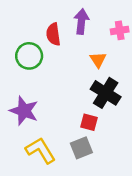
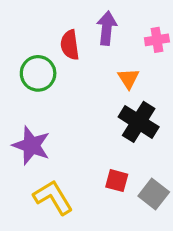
red square: (89, 122) -> (117, 181), moved
gray square: (81, 148) -> (154, 194), moved, turned -30

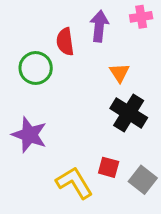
pink cross: (157, 40) -> (141, 17), moved
yellow L-shape: (53, 197) -> (74, 183), moved

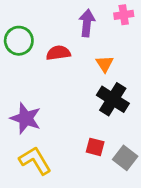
red semicircle: (65, 42) -> (58, 53), moved, turned 90
green circle: (36, 68) -> (19, 41), moved
yellow L-shape: (74, 183) -> (35, 161), moved

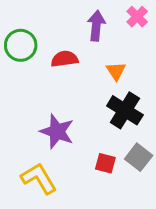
pink cross: (124, 15) -> (137, 17), turned -36
purple star: (26, 118) -> (57, 132), moved
gray square: (125, 158) -> (139, 157), moved

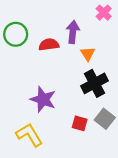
purple arrow: (96, 26) -> (73, 32), moved
black cross: (125, 110) -> (95, 83), turned 30

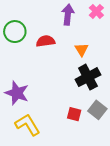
purple arrow: (73, 32) -> (68, 15), moved
purple star: (43, 99) -> (17, 93), moved

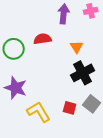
pink cross: (96, 11) -> (91, 11), turned 32
green circle: (15, 32) -> (14, 49), moved
yellow L-shape: (28, 125) -> (39, 112), moved

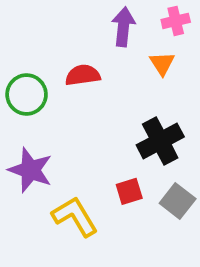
orange triangle: (77, 47) -> (162, 64), moved
red square: (70, 108) -> (129, 191), moved, turned -32

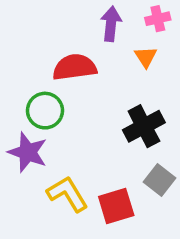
red semicircle: (83, 75) -> (75, 67), size x1.4
green circle: (27, 94) -> (45, 111), moved
red square: (129, 191) -> (116, 206), moved, size x1.5

